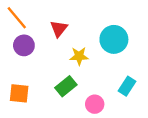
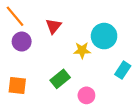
yellow star: (79, 56) -> (82, 50), moved
cyan rectangle: (127, 86) -> (123, 70), moved

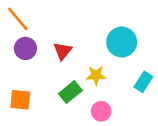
red triangle: (53, 26) -> (63, 51), moved
yellow star: (82, 50) -> (96, 75), moved

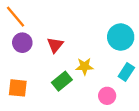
cyan circle: (122, 42) -> (121, 37), moved
pink circle: (101, 111) -> (107, 96), moved

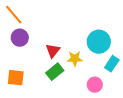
cyan circle: (121, 37) -> (99, 42), moved
red triangle: (55, 45) -> (53, 51), moved

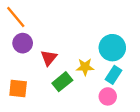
red triangle: (53, 51) -> (49, 58), moved
cyan rectangle: (112, 64) -> (113, 75), moved

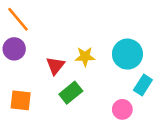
purple circle: (23, 43) -> (14, 49), moved
yellow star: (85, 67) -> (85, 57), moved
cyan rectangle: (113, 75) -> (143, 85), moved

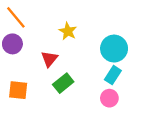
yellow star: (85, 57) -> (68, 31), moved, turned 30
cyan rectangle: (143, 85) -> (113, 75), moved

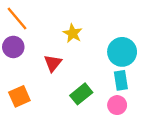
cyan rectangle: (113, 75) -> (121, 80), turned -42
green rectangle: (63, 83) -> (81, 94), moved
orange square: (18, 90) -> (19, 96), turned -30

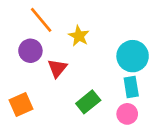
orange line: (17, 19) -> (41, 20), moved
purple circle: (13, 47) -> (30, 51), moved

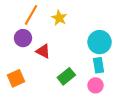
orange line: (41, 20) -> (31, 15), turned 70
yellow star: (79, 36) -> (59, 18), moved
red triangle: (57, 68) -> (43, 51), turned -42

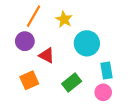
cyan circle: (100, 42) -> (87, 43), moved
orange square: (16, 78) -> (29, 80), moved

